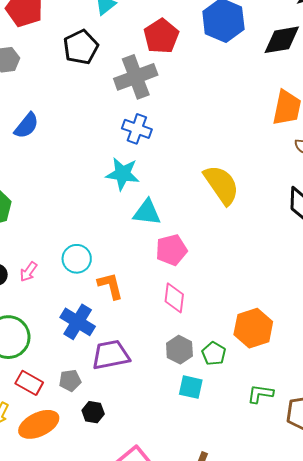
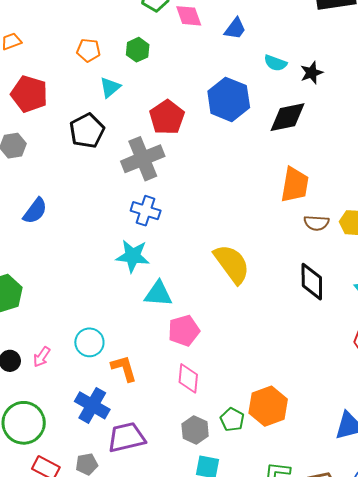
green pentagon: (214, 354) -> (232, 420), moved

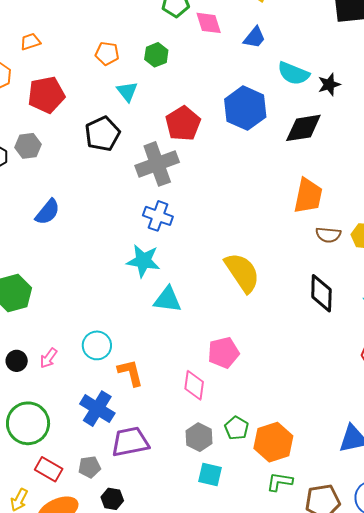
cyan semicircle: (275, 63) -> (293, 73), size x1.4
cyan triangle: (110, 87) -> (127, 91), turned -30
red pentagon: (29, 94) -> (46, 95), turned -30
pink pentagon: (184, 331) -> (223, 353), moved
orange hexagon: (268, 406) -> (273, 442), moved

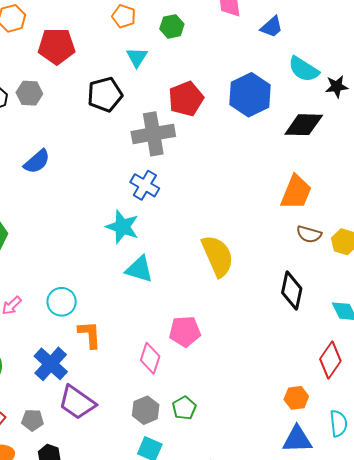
purple trapezoid: (130, 442) -> (77, 402), turned -144
orange hexagon: (273, 442) -> (296, 398), moved, size x0.6

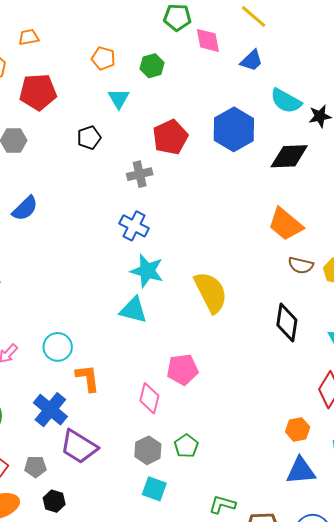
black pentagon: (105, 95) -> (89, 138), size x0.7
gray cross: (153, 134) -> (140, 174), size x0.6
orange trapezoid: (296, 192) -> (286, 224), turned 111
cyan star: (122, 227) -> (147, 271), moved

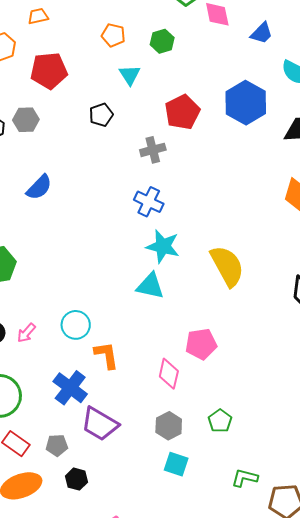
green pentagon: (186, 446) -> (220, 421), moved

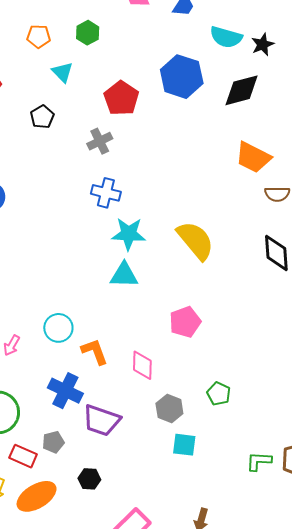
pink diamond: (169, 374) -> (142, 365), moved
gray pentagon: (57, 445) -> (53, 442), moved
green L-shape: (245, 478) -> (259, 461), moved

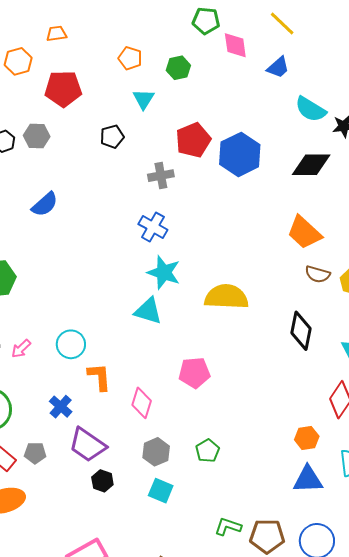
blue hexagon: (182, 77) -> (240, 154), moved
yellow semicircle: (195, 240) -> (226, 297), turned -63
blue cross: (65, 391) -> (61, 407), size x0.7
black hexagon: (89, 479) -> (102, 481), moved

